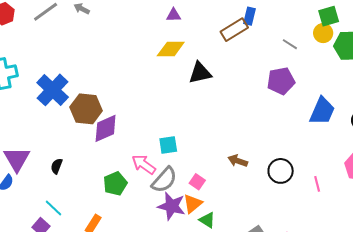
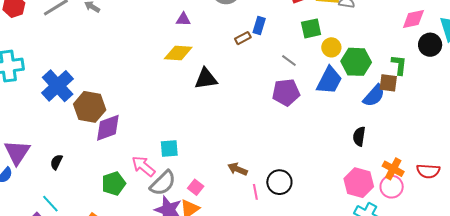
green square: (329, 16) -> (311, 28), moved
brown rectangle: (234, 30) -> (243, 38), size x0.6
gray line: (290, 44) -> (289, 60), moved
blue trapezoid: (322, 111) -> (329, 80), moved
pink line: (317, 184) -> (255, 192), moved

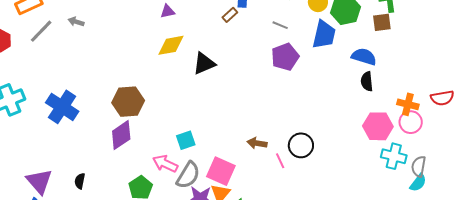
blue semicircle: (374, 96) -> (364, 57), moved, turned -100
brown hexagon: (90, 107) -> (128, 102), moved
pink square: (196, 187) -> (221, 171), size x1.8

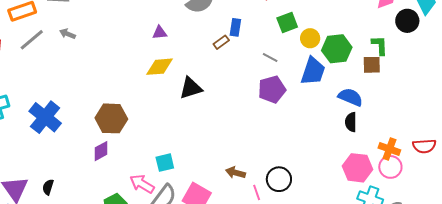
purple diamond: (121, 135) -> (101, 151), size x0.7
black semicircle: (80, 181) -> (48, 187), moved

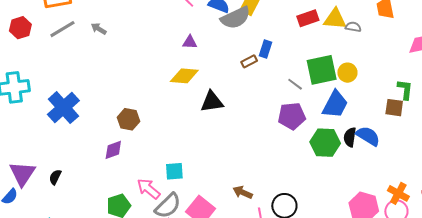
green square: (287, 23) -> (322, 70), moved, size x1.5
yellow circle: (310, 38) -> (347, 73), moved
green hexagon: (337, 49) -> (325, 143), moved
brown hexagon: (111, 118) -> (129, 119), size x0.7
black semicircle: (351, 122) -> (350, 137), moved

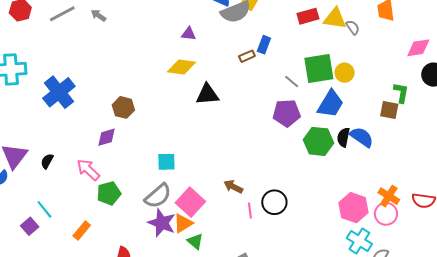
gray semicircle: (353, 27) -> (353, 27), turned 42
pink arrow: (148, 189) -> (88, 170), moved

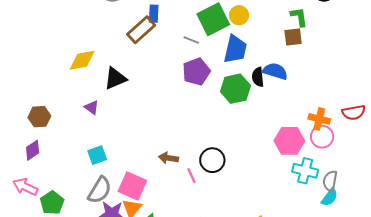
purple triangle: (189, 34) -> (92, 107), moved, turned 49
brown rectangle: (247, 56) -> (141, 30), size x1.8

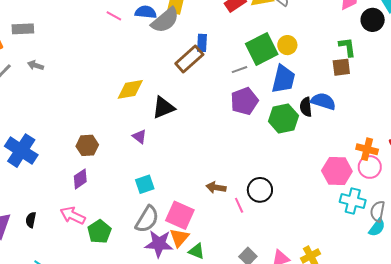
gray line: (191, 40) -> (240, 70), turned -42

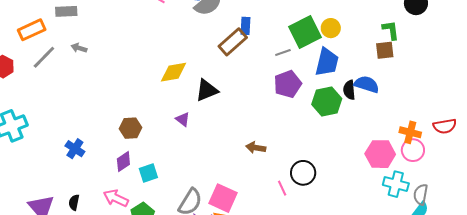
blue cross: (21, 151) -> (75, 149), moved, size x0.6
cyan square: (145, 184) -> (148, 173), moved
brown arrow: (216, 187) -> (256, 148), moved

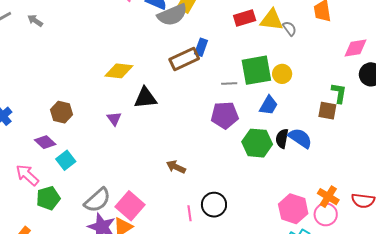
blue trapezoid: (327, 62) -> (269, 105), size x0.7
purple diamond: (123, 162) -> (45, 142), turned 60
cyan square: (148, 173) -> (66, 160), turned -36

